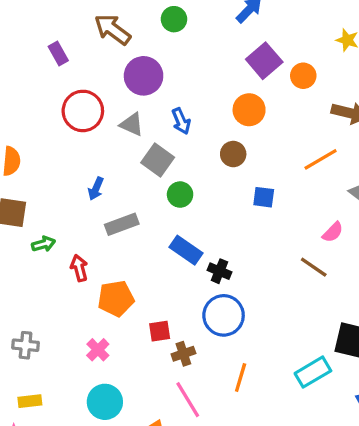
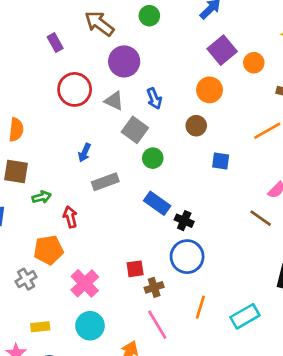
orange pentagon: (116, 298) -> (48, 250), moved
gray cross: (26, 345) -> (26, 279), turned -36
pink cross: (98, 350) -> (85, 283), size x1.5
cyan rectangle: (313, 372) -> (245, 316), moved
yellow rectangle: (30, 401) -> (40, 327), moved

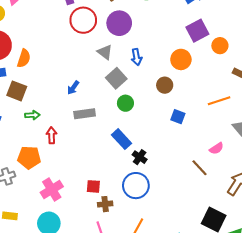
red circle: (75, 89) -> (83, 20), moved

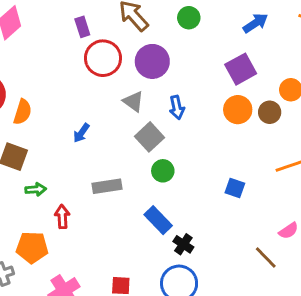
purple square: (197, 31) -> (241, 69), moved
brown circle: (165, 85) -> (270, 112), moved
blue arrow: (73, 88) -> (81, 133), moved

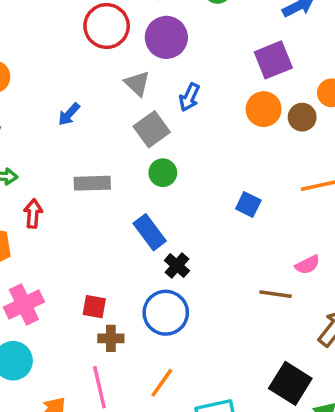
blue arrow: (177, 107) -> (189, 97), turned 30
brown line: (266, 257) -> (276, 294), turned -45

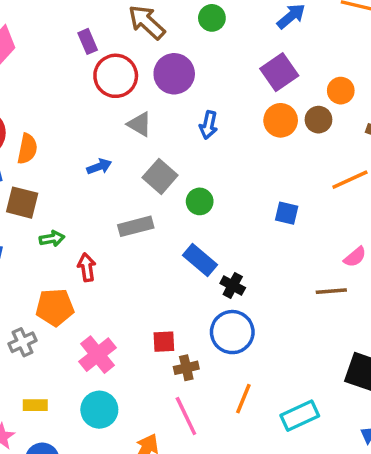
gray triangle: (137, 83) -> (139, 124), moved
blue arrow: (69, 114) -> (99, 167), turned -140
gray square: (152, 129) -> (160, 176), moved

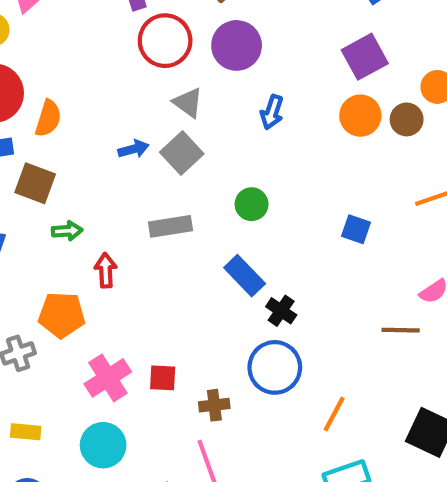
gray square: (160, 176) -> (182, 153), moved
red square: (164, 342) -> (163, 378), moved
orange line: (243, 399) -> (334, 414), moved

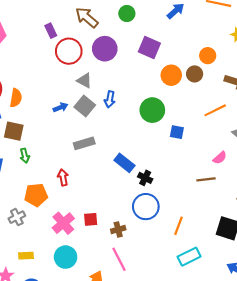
purple square: (365, 57) -> (149, 48), moved, turned -30
blue arrow: (272, 112) -> (110, 99), moved
green circle: (252, 204) -> (152, 110), moved, size x1.5
green arrow: (67, 231) -> (25, 156), moved, turned 88
red arrow: (106, 270) -> (63, 177), moved

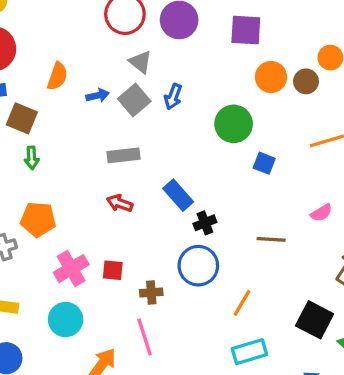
purple square: (149, 48) -> (246, 30), turned -30
orange semicircle: (16, 98) -> (57, 76), moved
red arrow: (63, 177) -> (120, 203), moved, turned -70
black cross: (145, 178) -> (205, 223), turned 32
brown line: (206, 179) -> (271, 239), moved

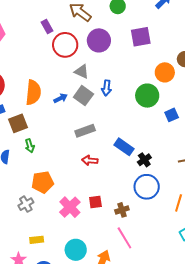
orange semicircle: (57, 76) -> (33, 92), size x1.4
orange circle: (271, 77) -> (165, 72), moved
brown square: (22, 118) -> (18, 123), turned -30
blue square: (264, 163) -> (172, 115), turned -32
cyan circle: (66, 320) -> (76, 250), moved

